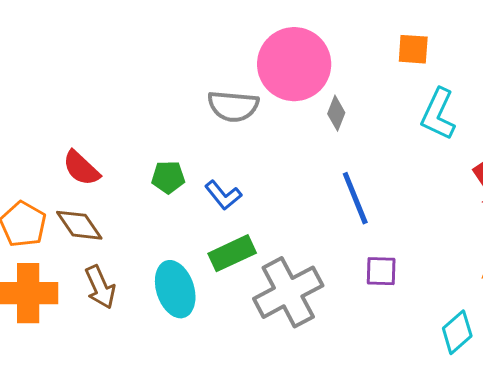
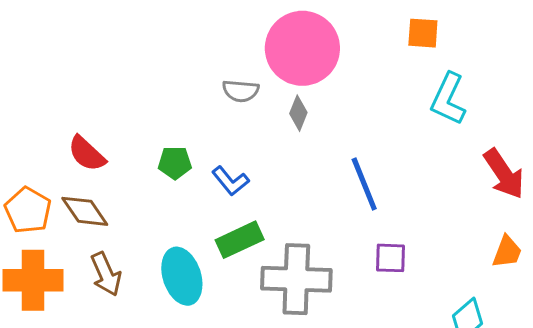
gray semicircle: (233, 106) -> (241, 91), size x0.7
gray diamond: (336, 113) -> (298, 113), moved
gray cross: (288, 292) -> (296, 279), turned 30

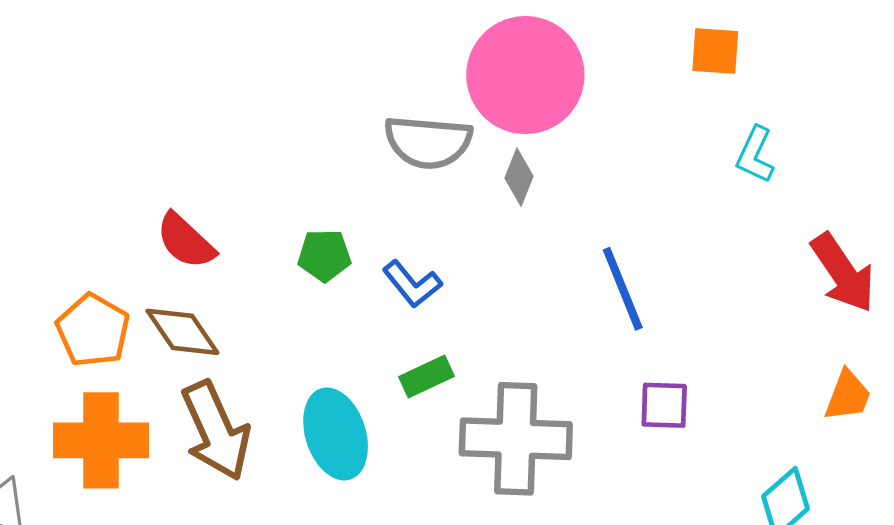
gray semicircle: (241, 91) -> (428, 142), size x1.5
cyan L-shape: (448, 99) -> (755, 155), size x0.7
green rectangle: (240, 240) -> (426, 377), size x0.7
brown arrow: (106, 274) -> (216, 431), size x1.4

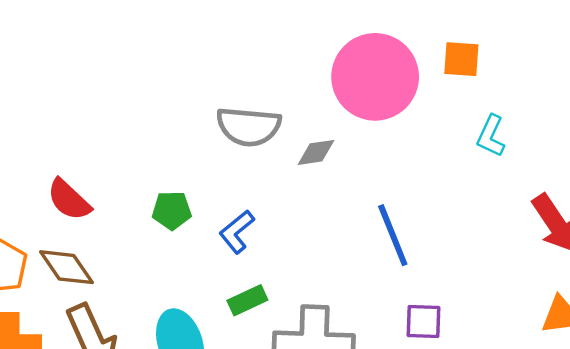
pink circle: (525, 75) -> (375, 77), moved
gray diamond: (519, 177) -> (316, 152), turned 60
blue L-shape: (412, 284) -> (237, 232), turned 90

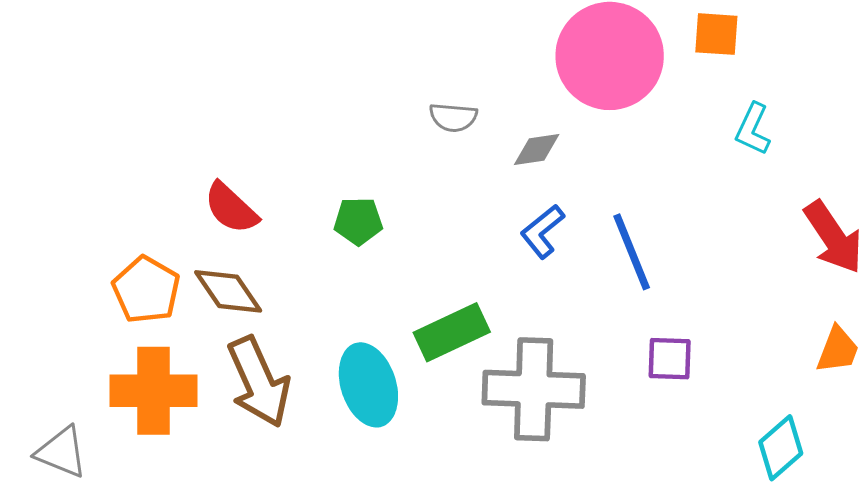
gray semicircle: (249, 126) -> (453, 117), size x0.6
blue L-shape: (237, 232) -> (542, 231), moved
green rectangle: (247, 300) -> (452, 332), size x1.5

